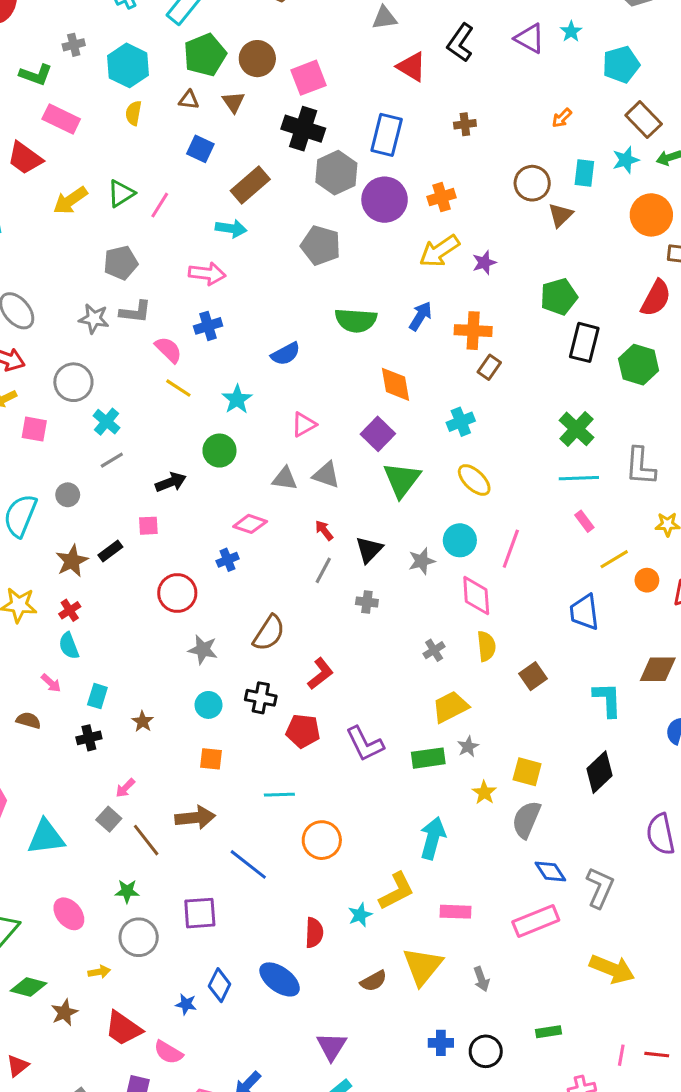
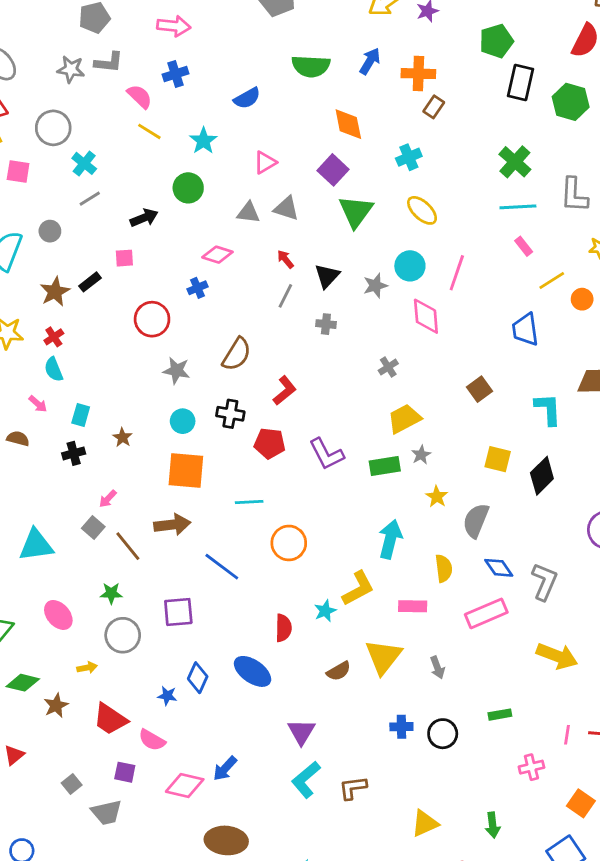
yellow semicircle: (486, 646) -> (444, 568), moved
orange square: (211, 759) -> (186, 470), size x1.8
yellow square: (527, 772) -> (498, 459), moved

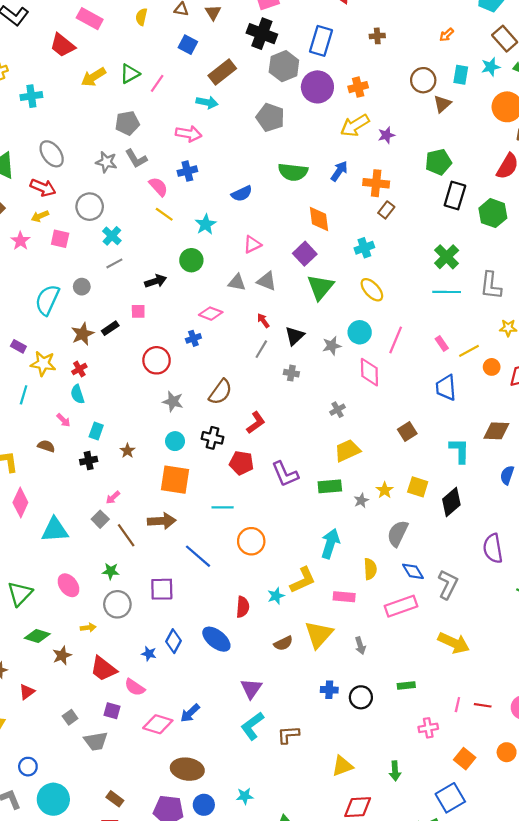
gray L-shape: (109, 62) -> (136, 159), turned 50
pink rectangle: (524, 246) -> (442, 343), moved
gray star: (421, 455) -> (361, 501), moved
yellow star: (437, 497) -> (385, 490), moved

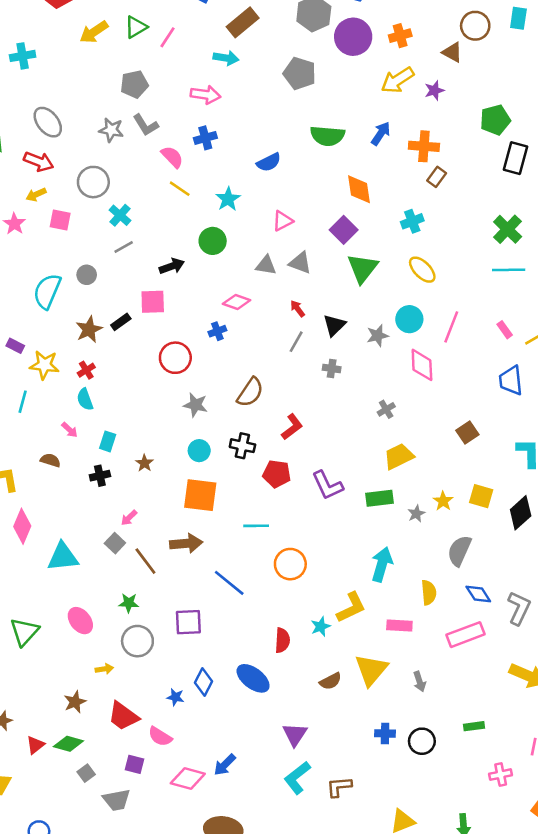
brown triangle: (442, 104) -> (452, 52), moved, turned -48
pink square: (138, 311) -> (153, 302), size x1.5
green diamond: (37, 636) -> (68, 744), moved

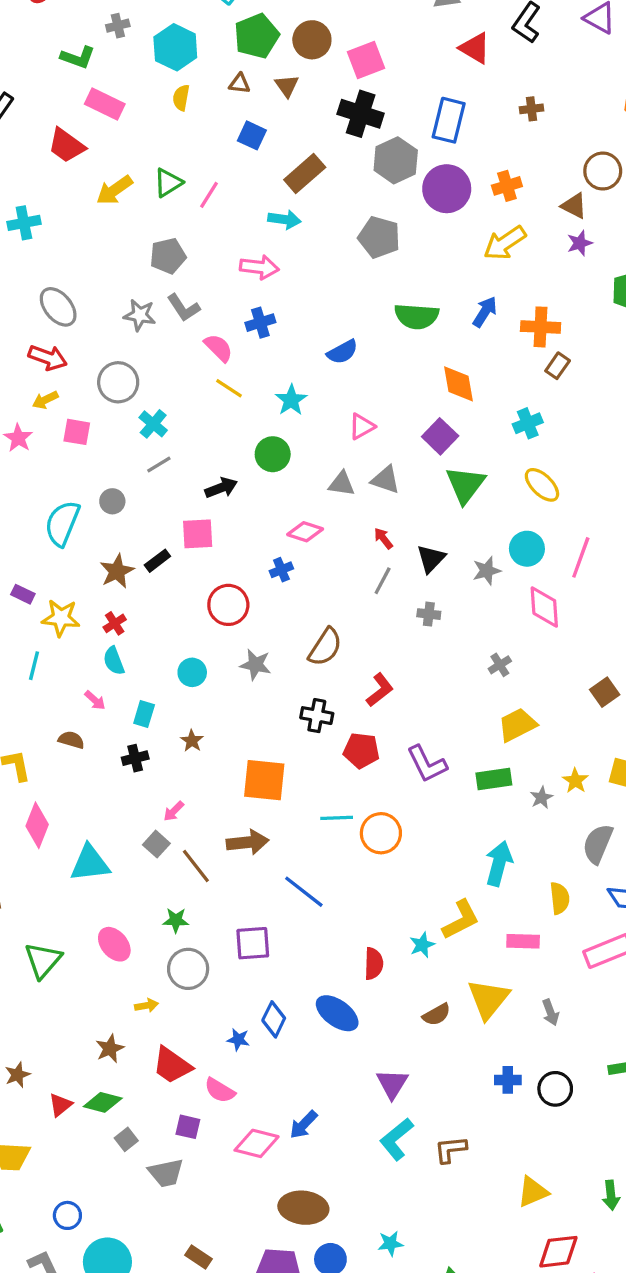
purple star: (434, 90) -> (580, 243), moved
cyan circle: (199, 451) -> (192, 672), moved
orange circle: (290, 564) -> (381, 833), moved

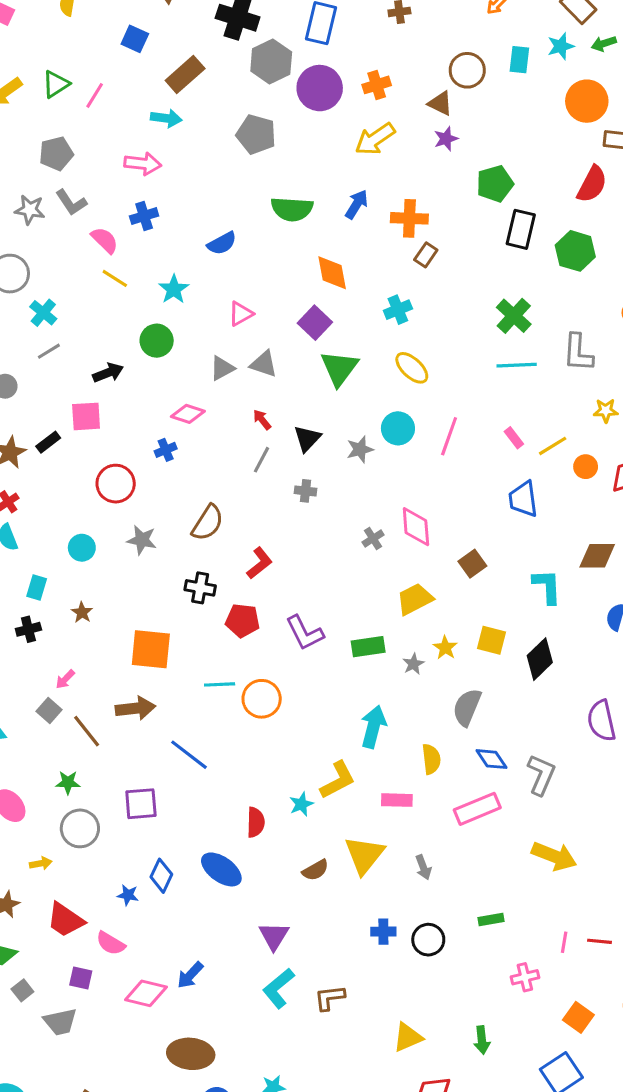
gray triangle: (342, 484) -> (222, 368), turned -36
pink diamond: (544, 607) -> (416, 527), moved
yellow trapezoid: (517, 725) -> (415, 599), moved

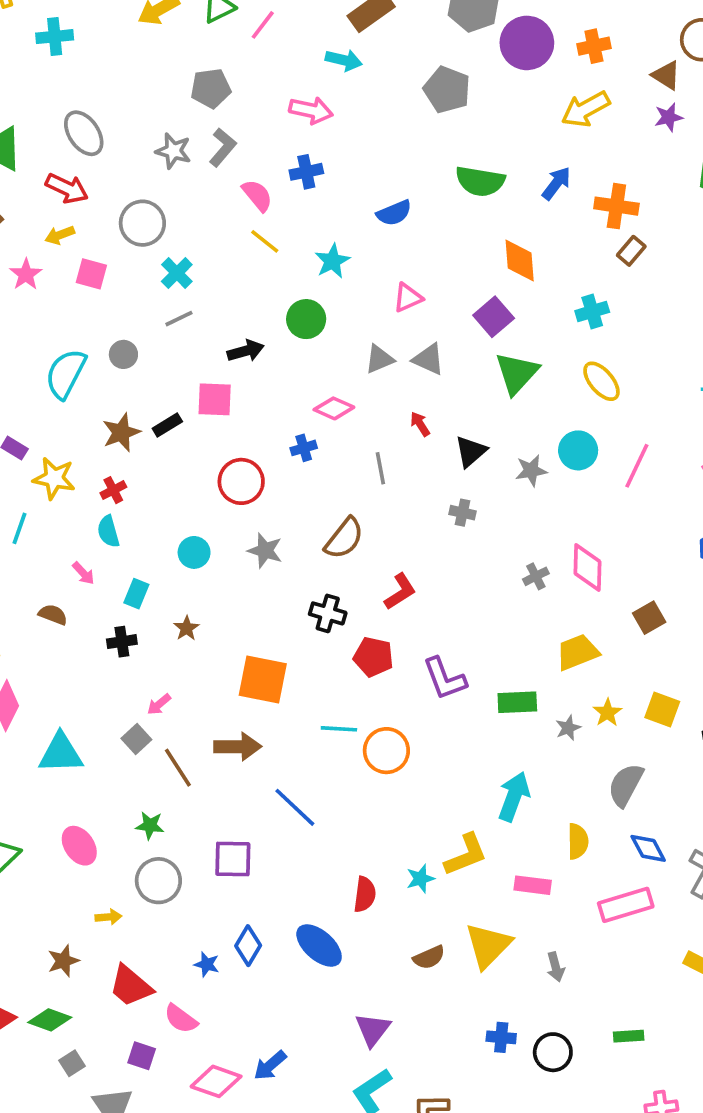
gray L-shape: (71, 202) -> (223, 147), turned -112
gray line: (262, 460) -> (380, 468), moved, turned -44

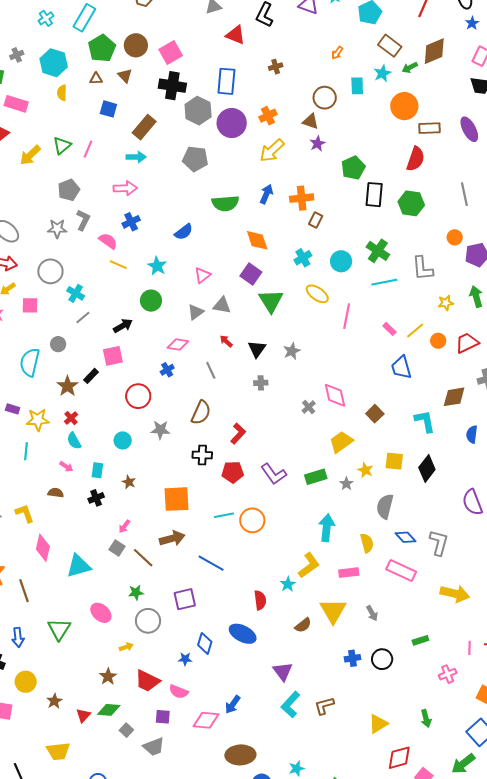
cyan circle: (578, 450) -> (341, 261), moved
pink line: (637, 466) -> (347, 316), moved
pink rectangle: (626, 905) -> (401, 571), turned 56

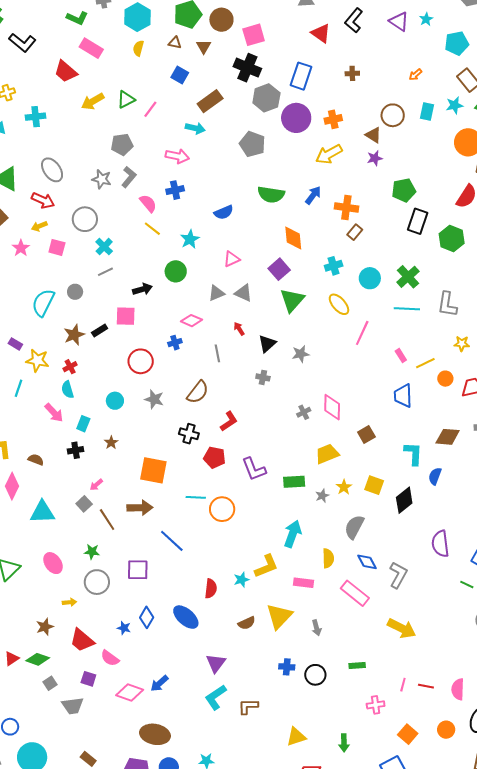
blue semicircle: (472, 434) -> (435, 476), moved
pink arrow: (66, 467) -> (54, 413), size x1.5
brown semicircle: (56, 493) -> (36, 460), moved

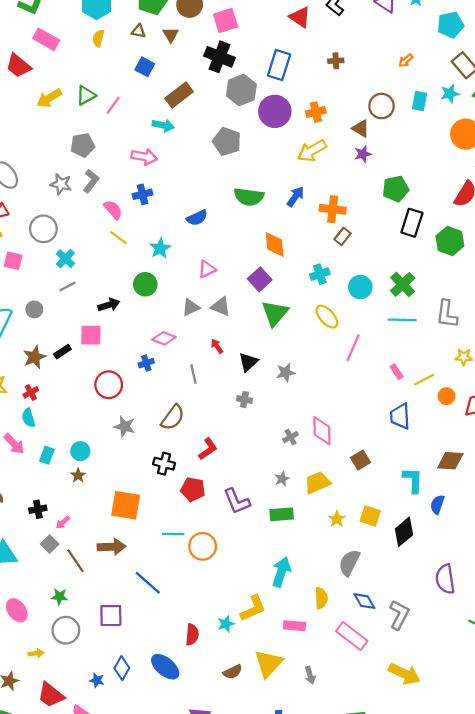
cyan circle: (115, 401) -> (80, 451), moved
black cross: (76, 450) -> (38, 509), moved
gray star: (322, 496) -> (282, 479), moved

